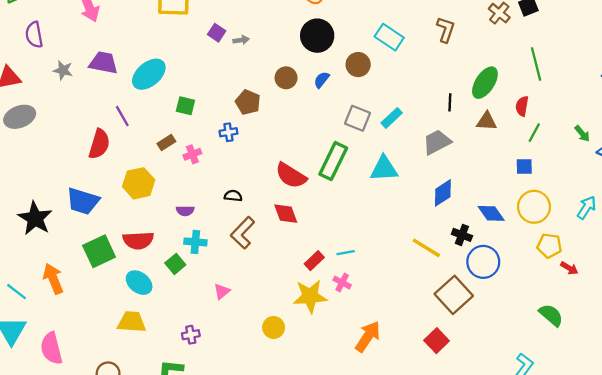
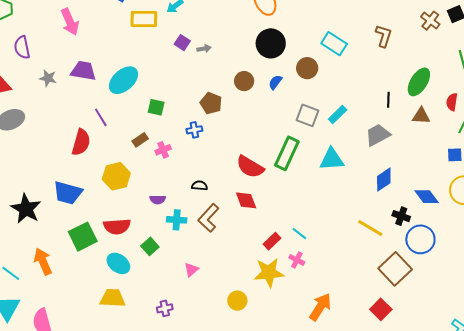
cyan cross: (195, 242) -> (177, 220), moved
cyan line: (346, 253) -> (299, 234), turned 49

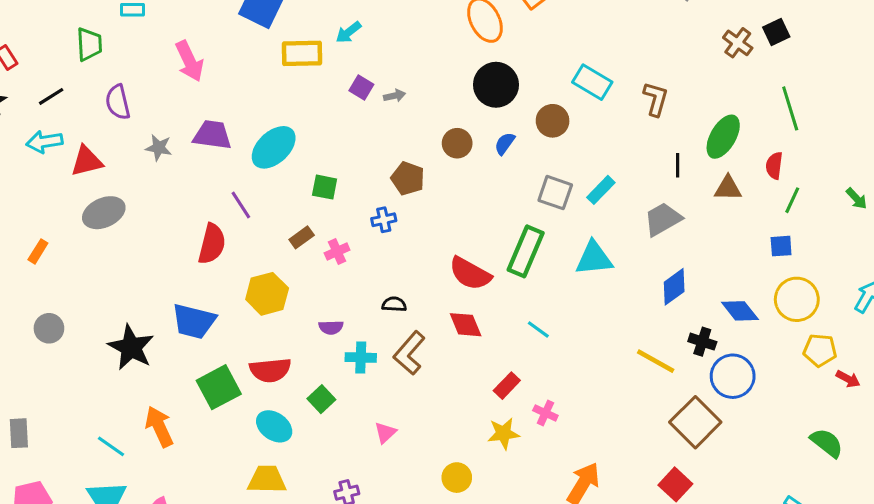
brown L-shape: (384, 36) -> (656, 99), moved
cyan line: (299, 234) -> (538, 330), moved
yellow star: (269, 273) -> (504, 433), size x0.7

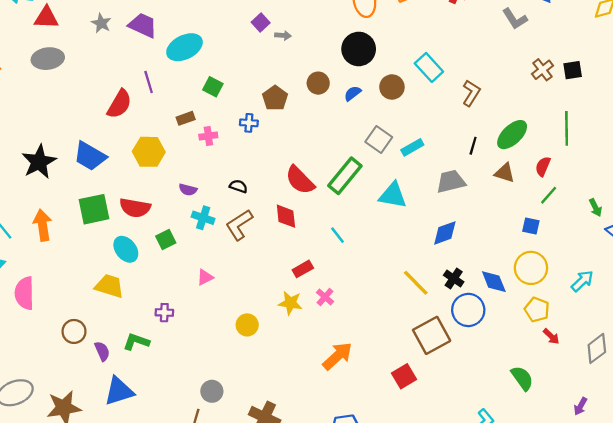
blue diamond: (740, 311) -> (494, 282), moved

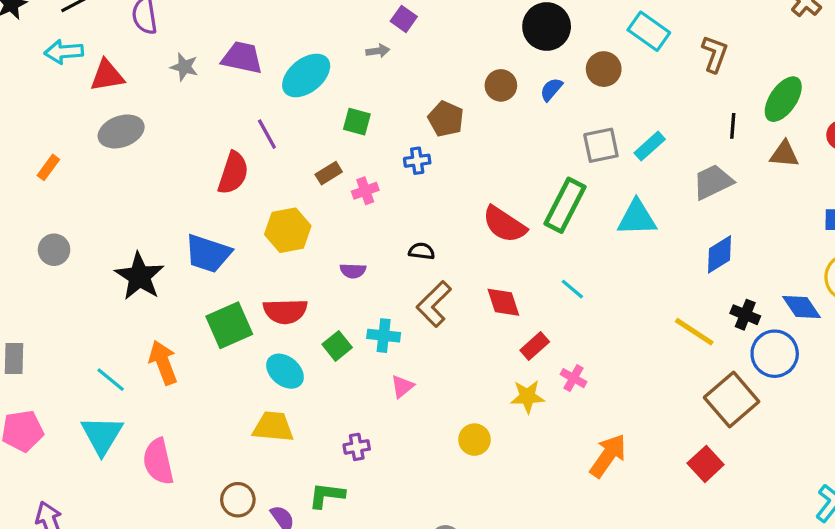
gray arrow: (283, 35) -> (378, 51), moved
gray square: (379, 139) -> (601, 145), turned -35
red diamond: (286, 216) -> (503, 302), moved
cyan cross: (203, 218) -> (384, 336), moved

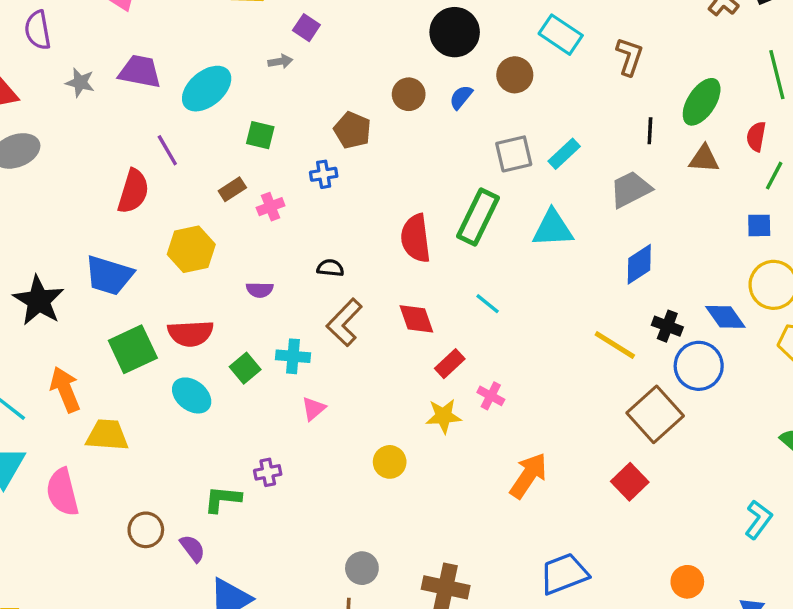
red semicircle: (504, 224) -> (416, 238), turned 51
yellow trapezoid: (273, 427) -> (107, 435), moved
green L-shape: (327, 495) -> (223, 499), moved

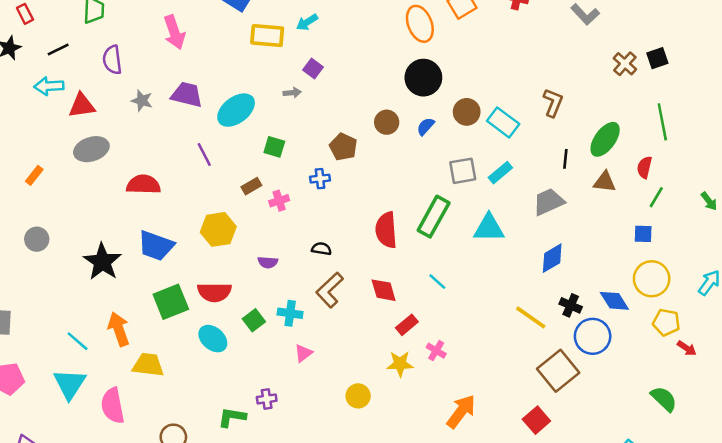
cyan rectangle: (561, 35) -> (503, 122), moved
red semicircle: (133, 191) -> (143, 184), moved, turned -108

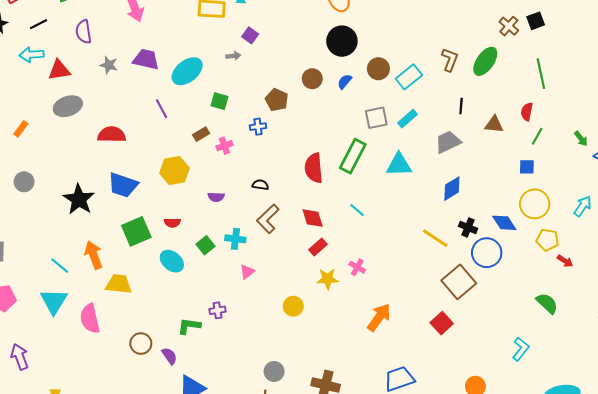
cyan rectangle: (503, 122) -> (409, 77), turned -75
green ellipse: (605, 139) -> (485, 61), moved
red semicircle: (214, 292) -> (172, 223), size x0.6
red rectangle: (407, 325) -> (318, 247), moved

